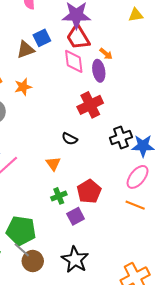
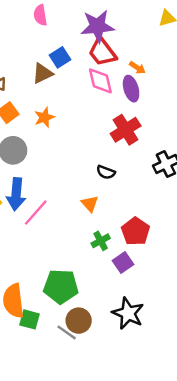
gray line: (22, 250) -> (67, 332), moved

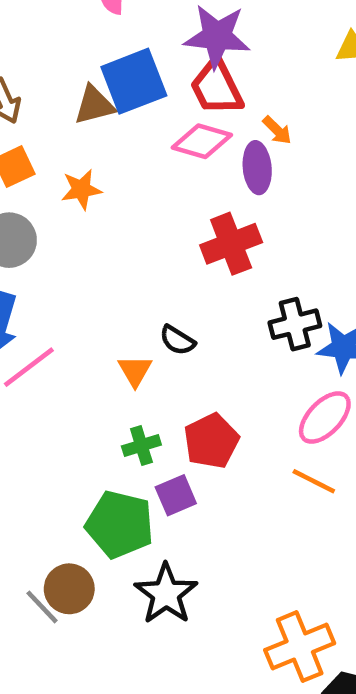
blue square: (60, 57) -> (134, 81), size x1.6
pink diamond: (100, 81) -> (202, 141), turned -72
black semicircle: (106, 172) -> (177, 340), moved
green pentagon: (61, 286) -> (120, 524), moved

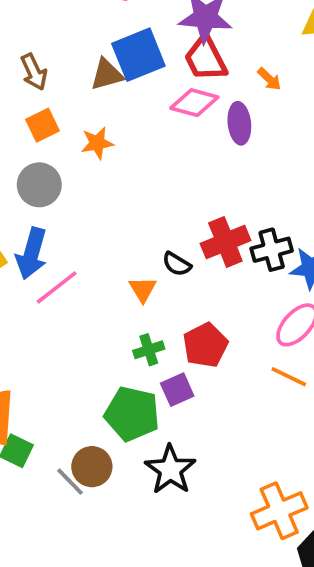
orange arrow: (277, 130) -> (269, 79), moved
red cross: (231, 244) -> (225, 242), moved

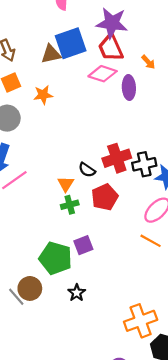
red pentagon: (205, 345) -> (105, 197), moved
green cross: (149, 350) -> (70, 205), moved
black star: (170, 470) -> (77, 293), size x0.6

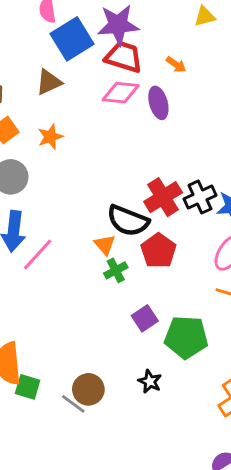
blue square: (71, 43) -> (72, 39), moved
red trapezoid: (111, 48) -> (124, 57), turned 144
black semicircle: (87, 170) -> (128, 221), size x1.8
green pentagon: (55, 258) -> (186, 337), moved

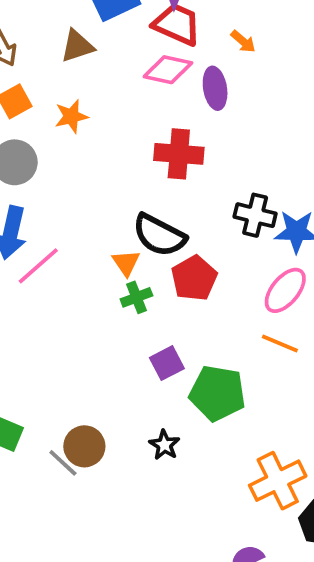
red cross: (163, 197) -> (179, 154), moved, turned 30
black cross: (200, 197) -> (255, 215), turned 32

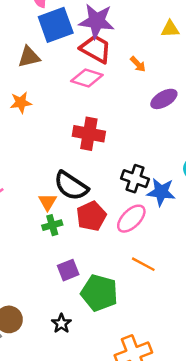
purple ellipse: (215, 88) -> (164, 99), moved, turned 64
pink ellipse: (285, 290) -> (131, 219), moved

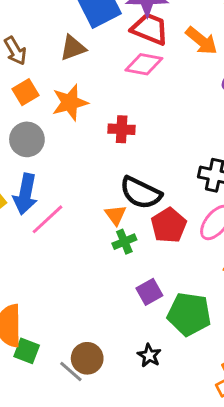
orange arrow: (138, 64) -> (202, 41), size x1.6
orange star: (21, 103) -> (70, 103), size x1.4
red cross: (89, 134) -> (122, 129), moved, size x0.7

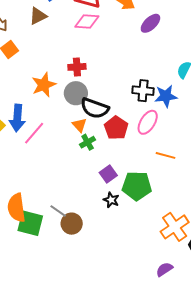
orange star: (70, 103) -> (44, 85), moved
gray circle: (27, 139) -> (76, 93), moved
green square: (27, 351) -> (30, 223), size x1.5
black star: (149, 355) -> (111, 200), moved
gray line: (71, 372) -> (58, 211), moved

